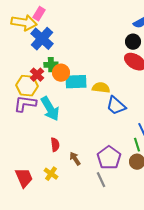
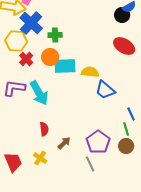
black circle: (133, 42) -> (122, 15), moved
green cross: (51, 65) -> (55, 35), moved
yellow hexagon: (27, 86) -> (16, 41), moved
brown arrow: (75, 159) -> (64, 143), turned 80

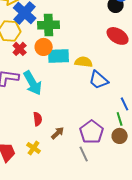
green cross: (55, 35) -> (49, 25), size x1.5

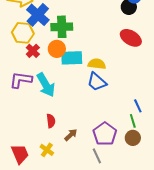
blue trapezoid: (99, 80) -> (97, 82), moved

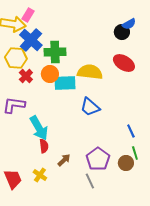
yellow semicircle: (97, 64) -> (90, 72), moved, size x1.4
cyan arrow: (46, 85) -> (39, 128), moved
green line: (133, 121) -> (135, 153), moved

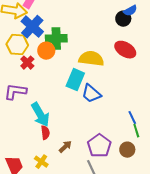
orange circle: (50, 74) -> (46, 51), moved
cyan rectangle: (65, 83) -> (75, 80), moved, turned -65
green line: (135, 153) -> (136, 131), moved

